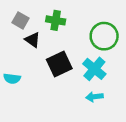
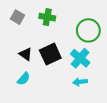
black triangle: (33, 40) -> (26, 54), moved
cyan semicircle: (12, 79) -> (24, 79), moved, turned -56

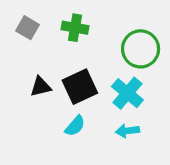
black triangle: (26, 54) -> (41, 87), turned -48
cyan semicircle: (24, 79) -> (75, 126), moved

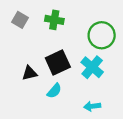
black triangle: (41, 87) -> (29, 73), moved
cyan arrow: (127, 131) -> (92, 106), moved

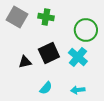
gray square: (20, 20) -> (17, 17), size x1.5
cyan semicircle: (54, 91) -> (46, 88), moved

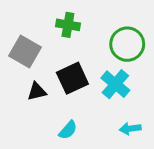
gray square: (17, 17) -> (25, 52), moved
cyan arrow: (78, 90) -> (130, 129), moved

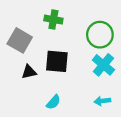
black square: (72, 78) -> (57, 61), turned 30
cyan cross: (115, 84) -> (103, 65), moved

